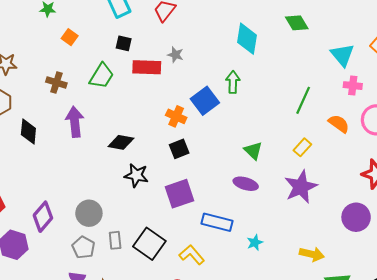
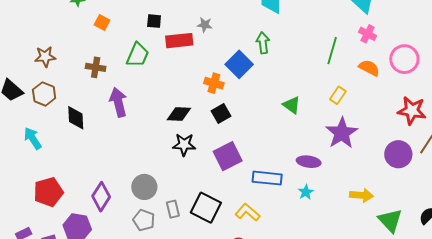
pink cross: (353, 86) -> (368, 34), moved, turned 30
black diamond: (121, 142) -> (179, 114), moved
purple ellipse: (246, 184) -> (309, 162), moved

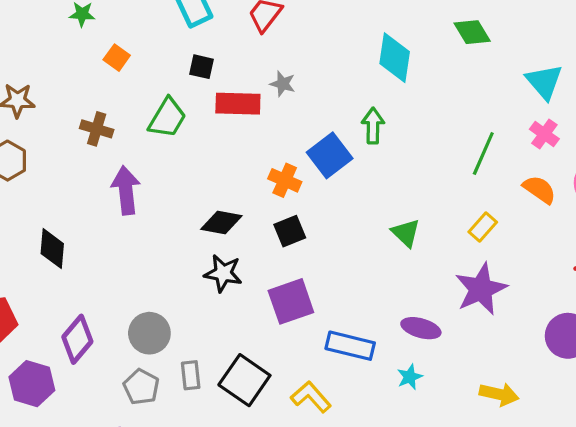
black diamond: (76, 118) -> (52, 249), moved

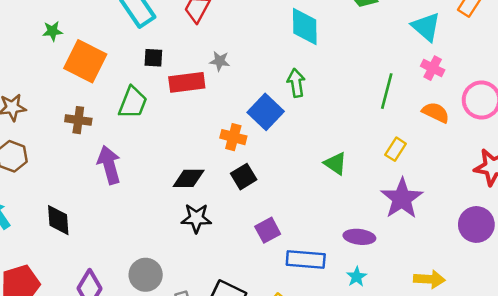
orange square: (117, 58) -> (85, 61), size x2.0
purple square: (291, 301) -> (268, 230), moved, size x0.7

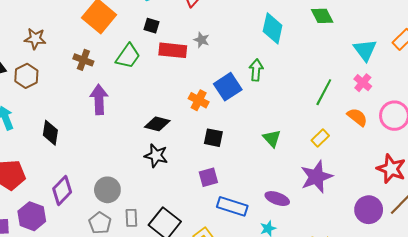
black square: (244, 177) -> (213, 138), moved, turned 30

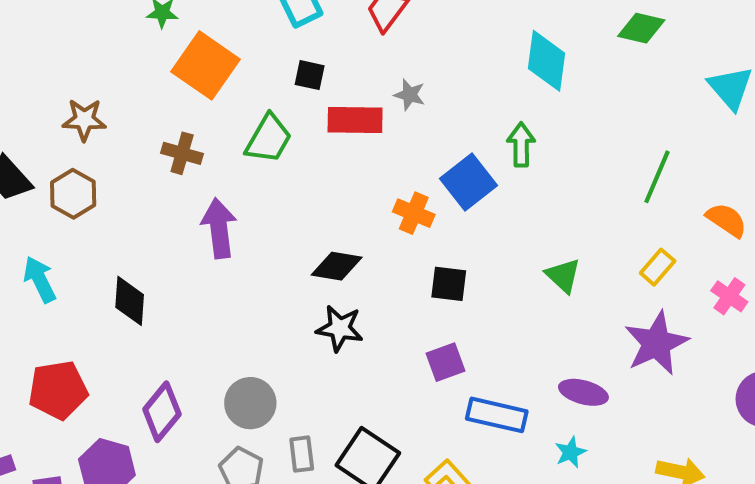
green diamond: (322, 16) -> (641, 28), turned -45
pink cross: (363, 83) -> (729, 296), moved

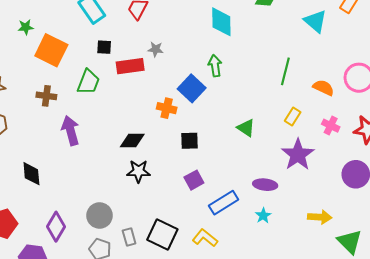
blue rectangle: (497, 415) -> (224, 203), turned -36

